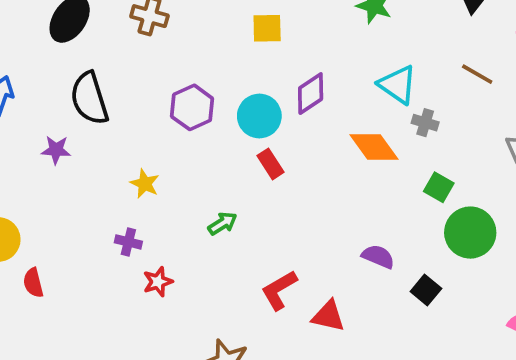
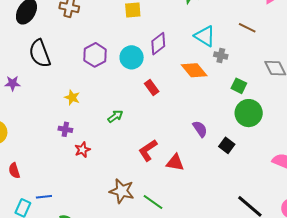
purple star: (56, 150) -> (13, 83), moved
red rectangle: (270, 164) -> (152, 88), moved
green square: (439, 187) -> (239, 86), moved
purple semicircle: (378, 257) -> (200, 129), turned 36
red semicircle: (33, 283) -> (14, 171), moved

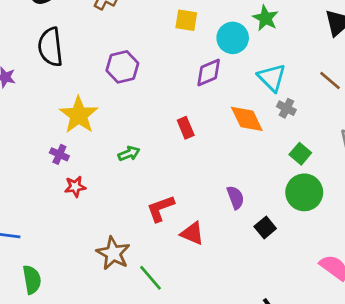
cyan circle: (132, 57) -> (233, 38), moved
yellow star: (72, 97) -> (79, 115), size x1.8

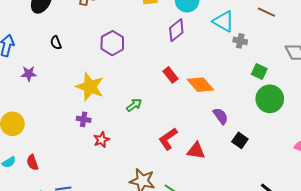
black semicircle: (50, 47) -> (56, 43), size x0.5
orange diamond: (247, 119) -> (200, 85), moved
black square: (265, 228) -> (240, 140), moved

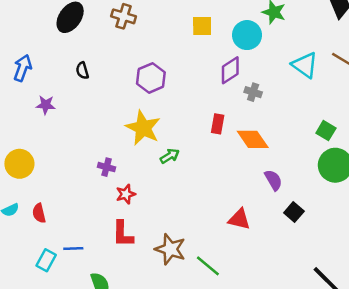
cyan triangle: (223, 21) -> (305, 65), moved
gray cross: (240, 41) -> (253, 92), moved
red rectangle: (170, 75) -> (218, 124), turned 42
yellow star: (90, 87) -> (143, 128), moved
red L-shape: (168, 139) -> (123, 234), moved, turned -60

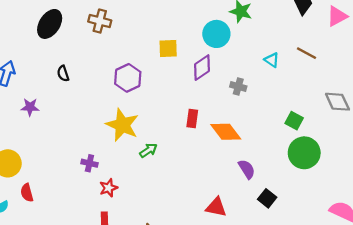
yellow square: (202, 26) -> (168, 49), moved
cyan triangle: (305, 65) -> (272, 60), size x0.6
gray cross: (253, 92) -> (238, 87), moved
red semicircle: (39, 213) -> (27, 193), moved

